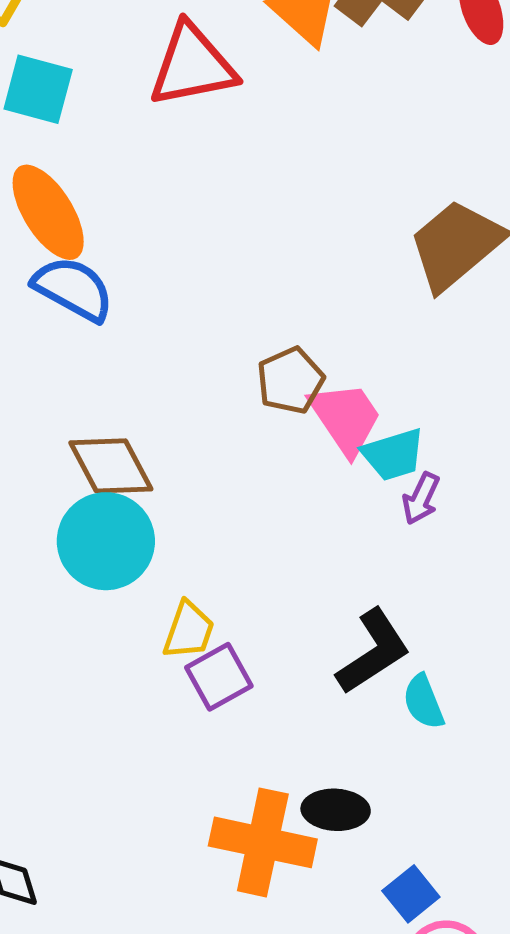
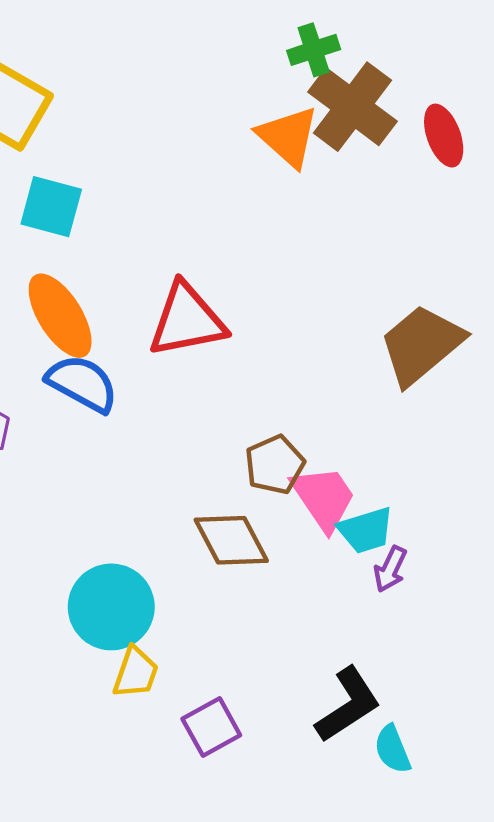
red triangle: (192, 65) -> (187, 320), moved
brown diamond: (111, 466) -> (231, 540), moved
yellow trapezoid: (189, 630) -> (136, 673), moved

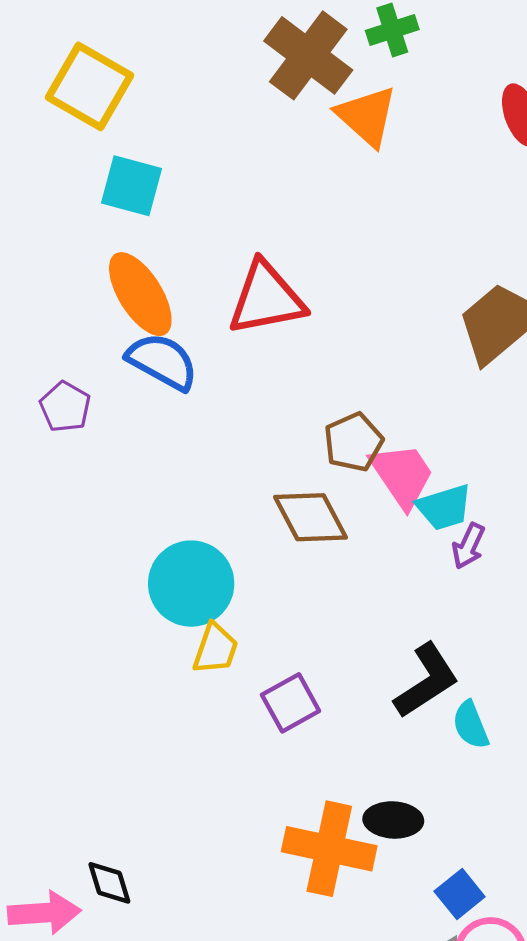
brown cross: (352, 107) -> (308, 55), moved

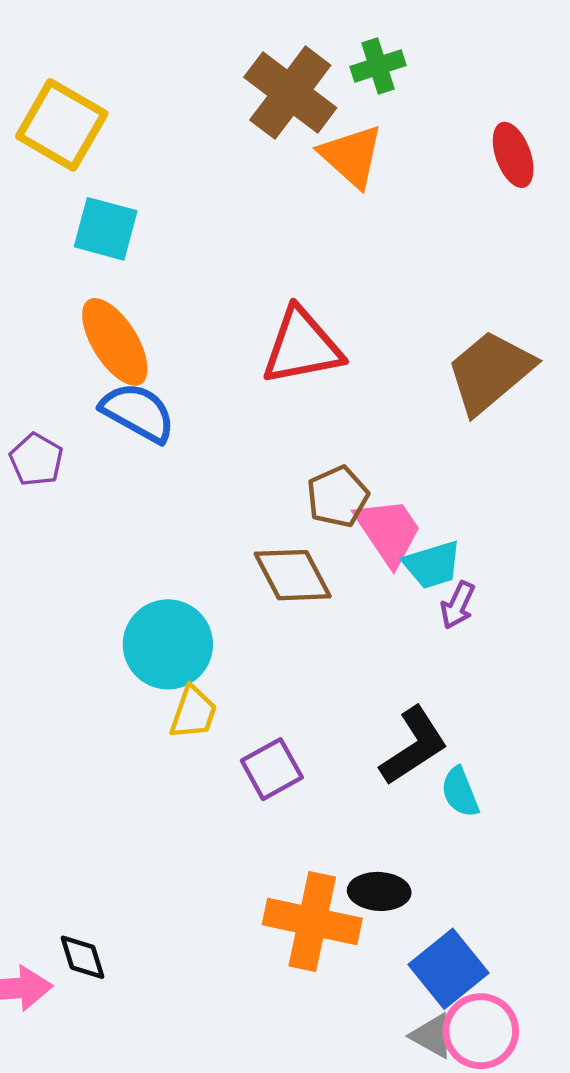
red triangle: (266, 299) -> (302, 347), moved
blue square: (460, 894) -> (448, 969), size x1.5

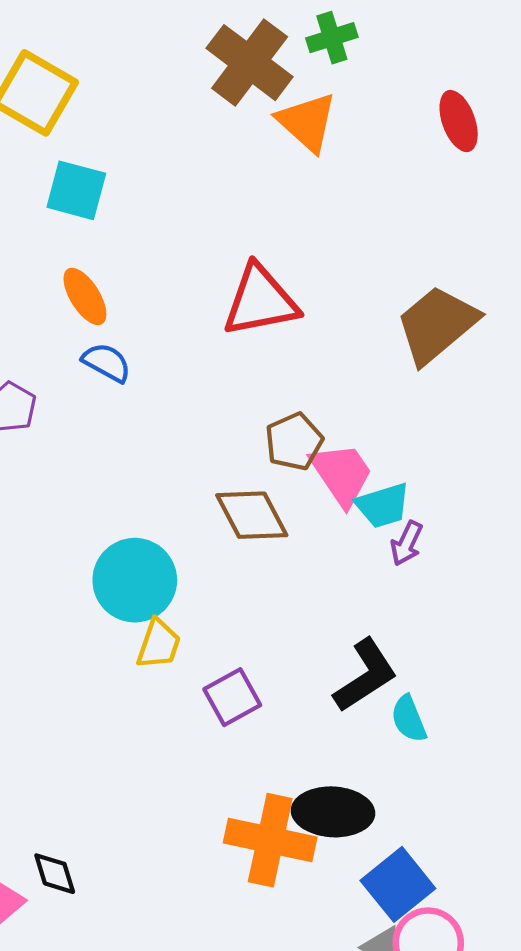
orange ellipse: (115, 342) -> (85, 296), size x0.7
blue semicircle: (138, 412) -> (107, 362), size x0.7
black ellipse: (379, 891) -> (333, 812), size x1.4

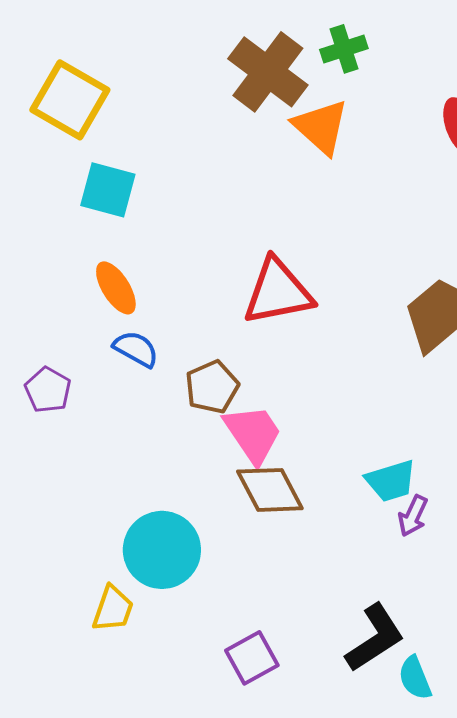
brown pentagon: (294, 442) -> (212, 387), moved
pink trapezoid: (342, 474) -> (253, 434), moved
yellow trapezoid: (159, 644) -> (113, 609), moved

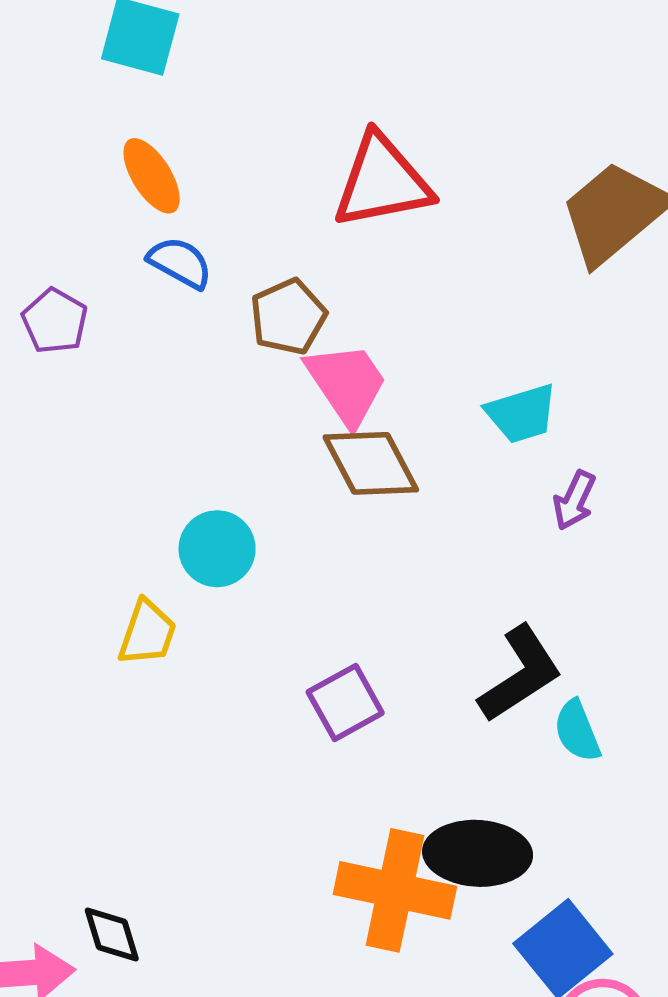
cyan trapezoid: (391, 481) -> (522, 414), moved
cyan circle: (162, 550) -> (217, 549), size x0.7

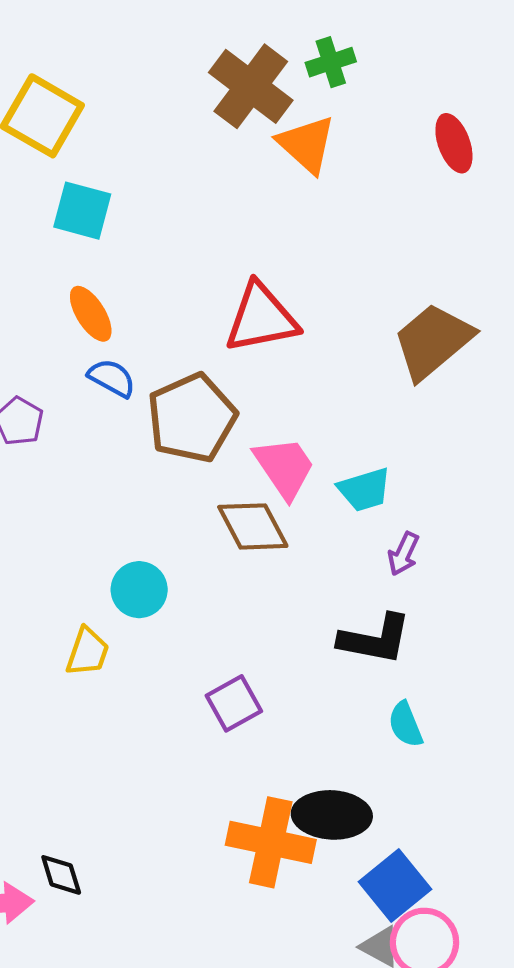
brown pentagon: (288, 317) -> (192, 418), size x1.6
pink trapezoid: (347, 384) -> (284, 467), moved
black L-shape: (520, 674) -> (375, 639), moved, turned 44

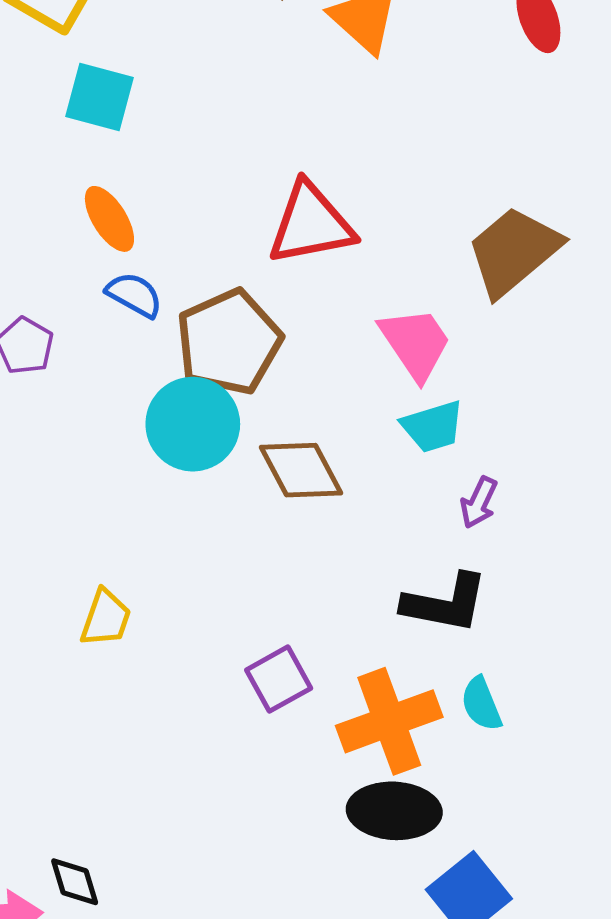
pink trapezoid: (284, 467) -> (415, 343), moved
cyan circle: (139, 590) -> (193, 424), moved, size x1.4
orange cross: (271, 842) -> (389, 721), moved, turned -32

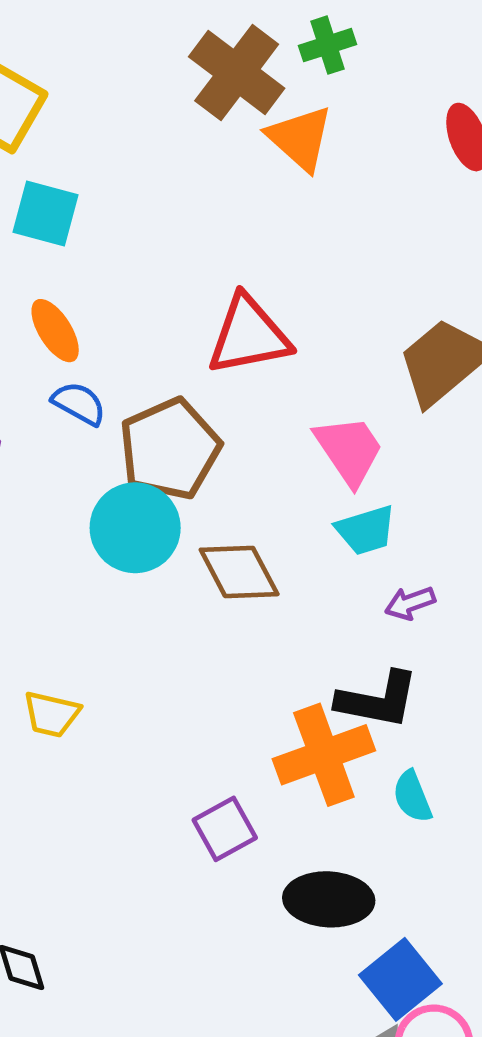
purple arrow: (479, 502) -> (410, 603), turned 45
yellow trapezoid: (106, 618) -> (51, 714), turned 84
purple square: (279, 679) -> (225, 829), moved
orange cross: (389, 721) -> (324, 755), moved

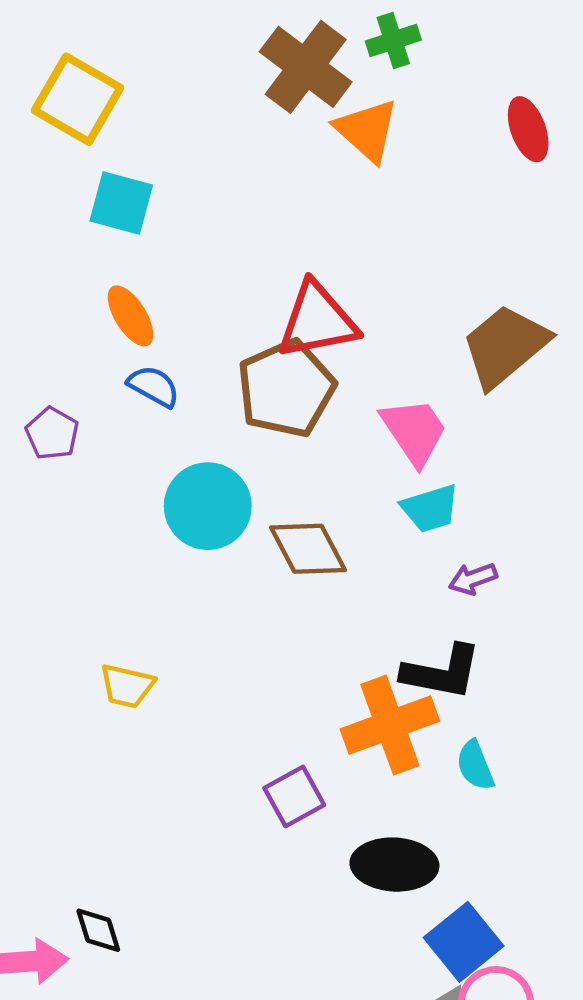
brown pentagon: (170, 449) -> (286, 389), moved

